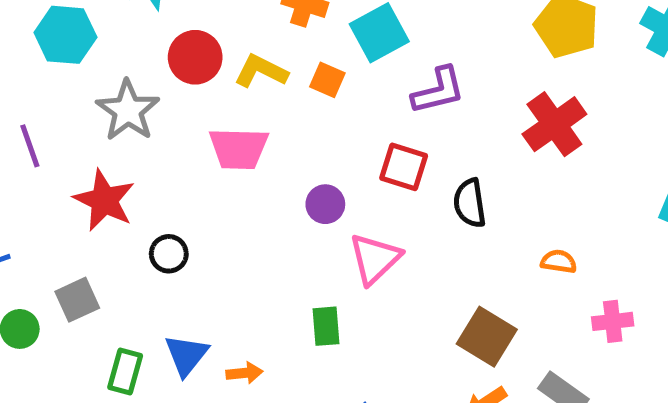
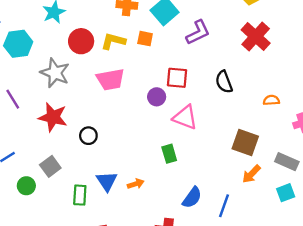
red square: (404, 167) -> (177, 78), moved
pink triangle: (375, 259) -> (185, 117), turned -44

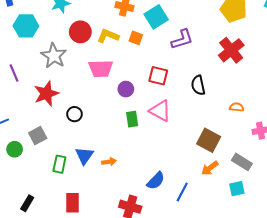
purple circle: (157, 97) -> (126, 89), moved
red star: (53, 117) -> (46, 94), turned 30
green rectangle: (169, 154) -> (132, 119), moved

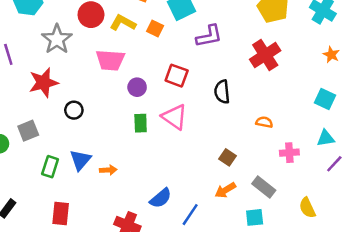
brown square: (209, 140) -> (228, 157), size x0.6

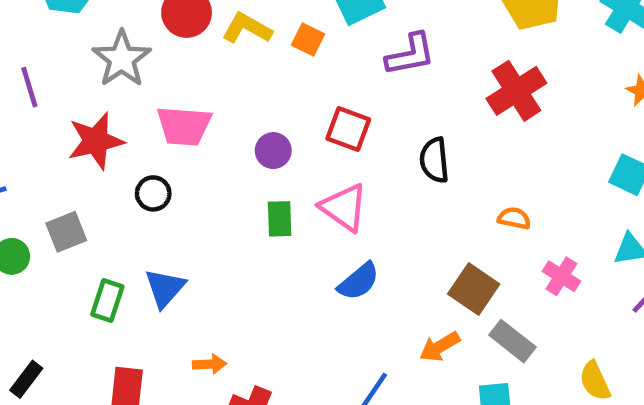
pink trapezoid: (110, 60) -> (184, 126), moved
pink cross: (289, 153) -> (561, 276), turned 36
brown square: (228, 157) -> (474, 289), moved, size x1.5
orange arrow: (108, 170) -> (210, 364), moved
blue semicircle: (161, 198) -> (359, 281), moved

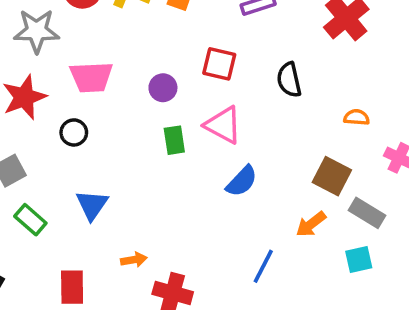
gray star: (122, 59) -> (37, 31), turned -30
green rectangle: (107, 301) -> (30, 220), moved, turned -60

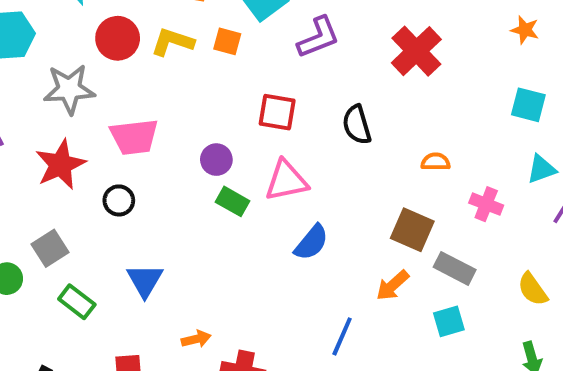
purple circle: (163, 88) -> (216, 160), moved
pink triangle: (223, 125) -> (286, 181), turned -36
green rectangle: (174, 140) -> (232, 201), turned -48

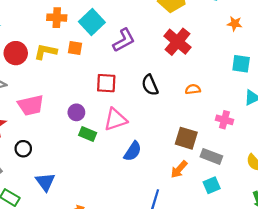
orange semicircle: (436, 162) -> (193, 89), moved
black circle: (119, 200) -> (23, 149), moved

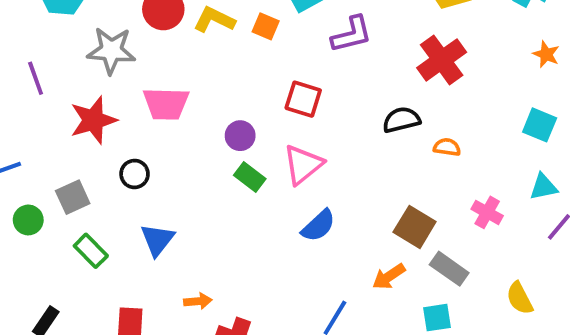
black semicircle: (150, 85) -> (401, 120), moved, turned 85
pink triangle: (115, 119) -> (303, 165), turned -35

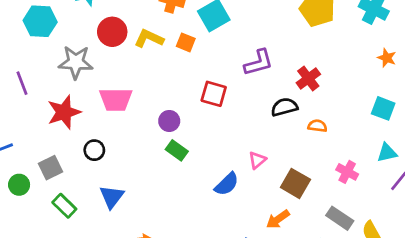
purple L-shape: (352, 34) -> (259, 63), moved
red cross: (442, 60) -> (308, 78), moved, size x0.7
pink triangle: (303, 165) -> (257, 160), moved, size x0.6
gray rectangle: (449, 269) -> (340, 218), moved

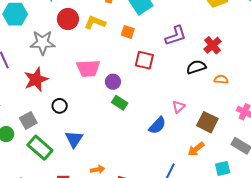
orange square: (186, 42) -> (128, 32), moved
pink trapezoid: (116, 99) -> (88, 68), moved
green rectangle: (64, 206) -> (40, 148), size x1.4

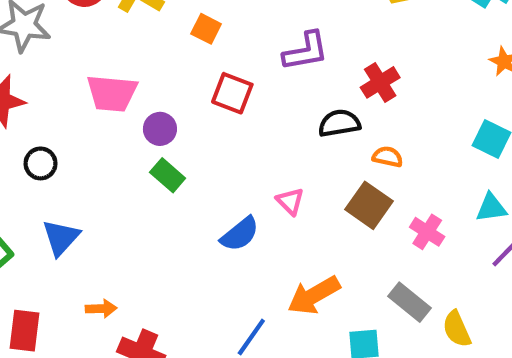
pink triangle: (179, 107) -> (290, 201), turned -40
brown square: (207, 122) -> (369, 205), moved
orange arrow: (196, 149) -> (314, 295), size x1.4

